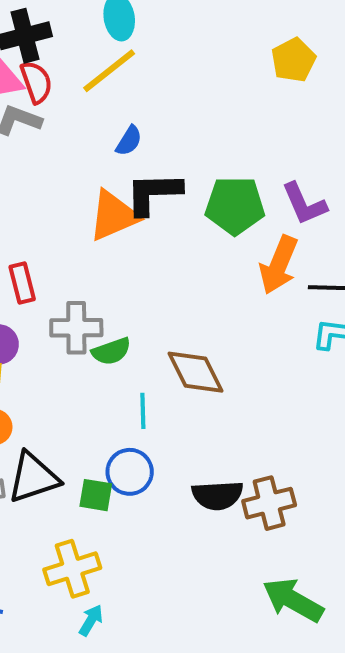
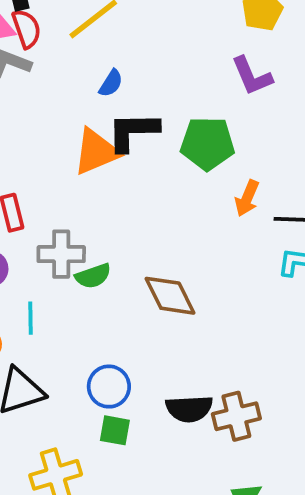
purple L-shape: (304, 204) -> (252, 76), moved
orange arrow: (279, 265) -> (247, 198), size x0.7
cyan line: (143, 411) -> (30, 318), moved
green square: (96, 495) -> (115, 430), moved

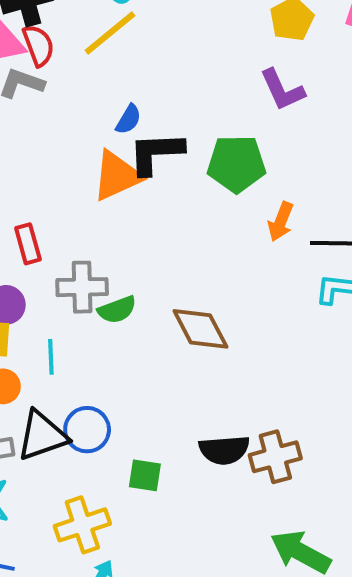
blue semicircle: (111, 83) -> (128, 119), moved
blue circle: (109, 387) -> (87, 430), moved

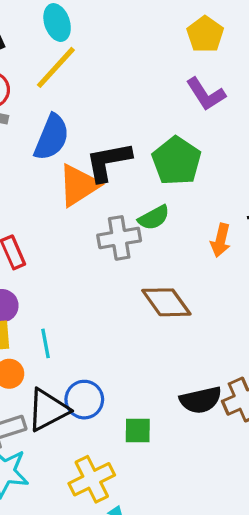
blue semicircle: (128, 119) -> (52, 137), moved, size x1.8
green pentagon: (236, 164) -> (177, 161), turned -30
orange arrow: (281, 222) -> (221, 240), moved
gray cross: (82, 287) -> (119, 238), moved
green semicircle: (117, 310) -> (154, 218), moved

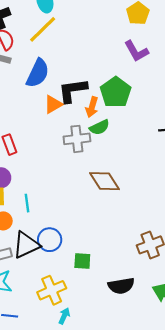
orange triangle: (79, 185) -> (53, 104), size x0.7
orange arrow: (221, 240) -> (92, 107), moved
black semicircle: (201, 400) -> (121, 286), moved

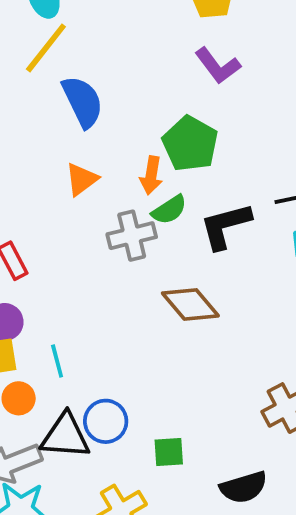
blue semicircle: (38, 73) -> (83, 102), moved, turned -44
black L-shape: (73, 90) -> (225, 226), moved
black triangle: (26, 245) -> (65, 436), turned 36

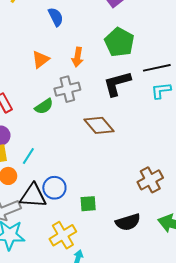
blue semicircle: (83, 102) -> (56, 17), moved, size x0.7
green pentagon: (190, 144) -> (119, 42), moved
green semicircle: (169, 210) -> (44, 106), moved
cyan line: (57, 361) -> (28, 156), turned 48

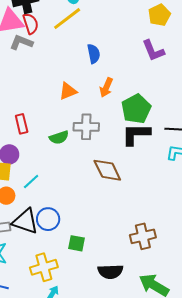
green pentagon: (119, 42) -> (136, 109), moved
orange arrow: (77, 57) -> (106, 87), moved

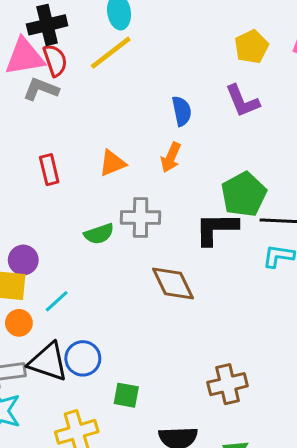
blue semicircle: (94, 54) -> (182, 111), moved
green pentagon: (136, 109) -> (244, 194), moved
red rectangle: (22, 124) -> (49, 170), moved

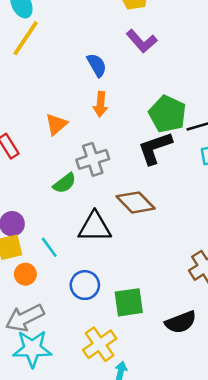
cyan line: (57, 301) -> (49, 247), turned -65
black triangle: (48, 362) -> (95, 227), moved
green square: (126, 395) -> (129, 302), size x1.4

